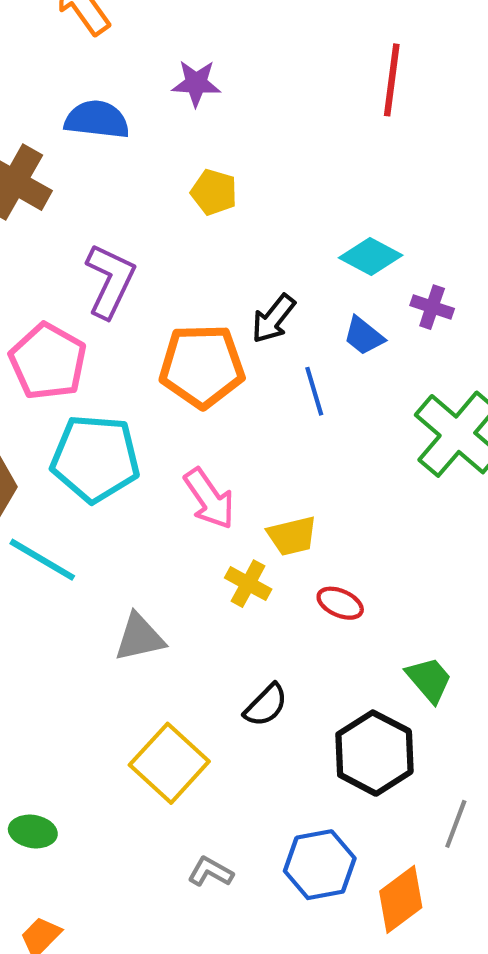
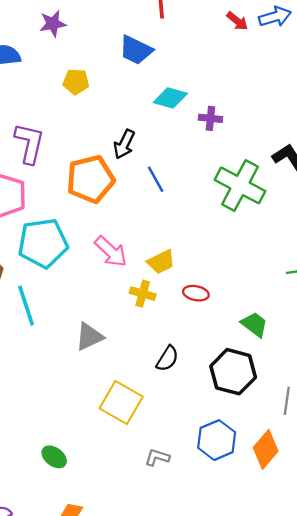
blue trapezoid: (364, 336) -> (136, 50), moved, size x1.4
cyan line: (42, 560) -> (26, 306), turned 54
green ellipse: (33, 832) -> (54, 457), turned 40

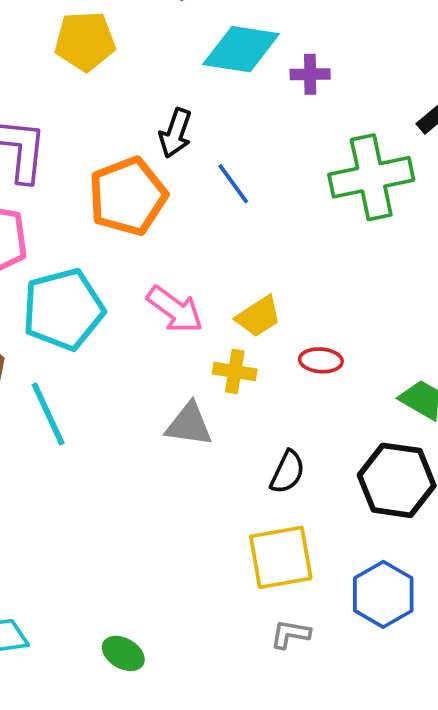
yellow pentagon: (76, 82) -> (85, 41), size x1.4
cyan diamond: (170, 98) -> (241, 49), size x1.4
green cross: (240, 185) -> (371, 177), turned -33
gray triangle: (89, 337) -> (189, 425), moved, turned 40
yellow square: (121, 402) -> (281, 557), moved, turned -33

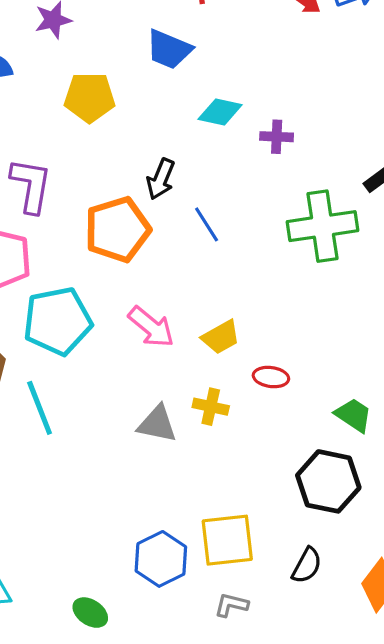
cyan diamond: (241, 49) -> (220, 112), size x0.7
yellow cross: (235, 372) -> (211, 407), moved
black semicircle: (287, 472) -> (307, 565), moved
blue hexagon: (383, 594) -> (161, 559), moved

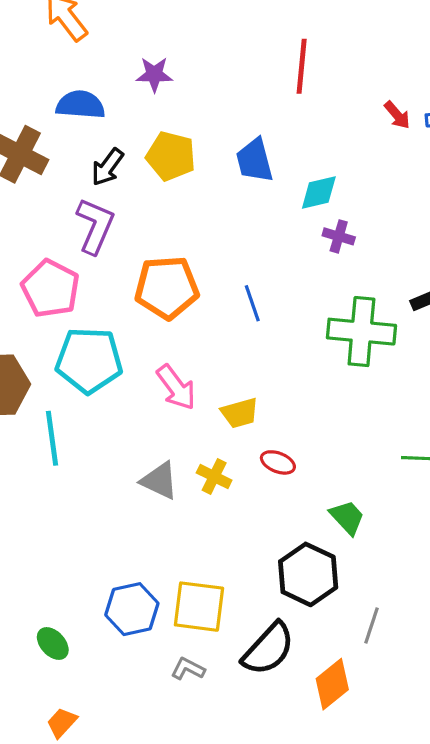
blue trapezoid: (169, 49) -> (255, 160), moved, turned 39
cyan diamond: (220, 112) -> (319, 193), moved, turned -39
black arrow: (161, 179) -> (107, 167), moved
black semicircle: (307, 565) -> (268, 649), size x1.6

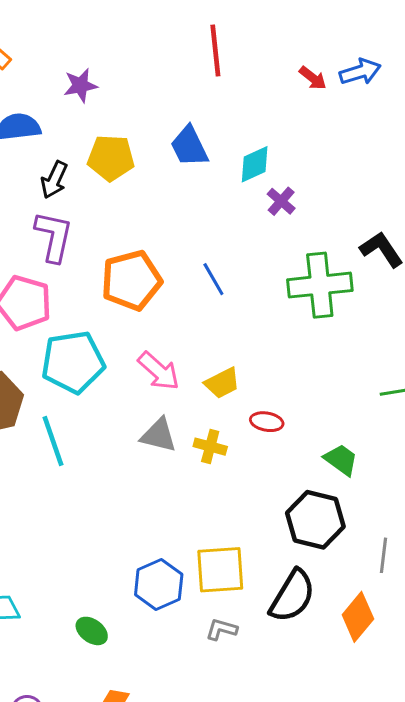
purple cross: (339, 236) -> (281, 201), turned 36
gray triangle: (159, 481) -> (159, 435), moved

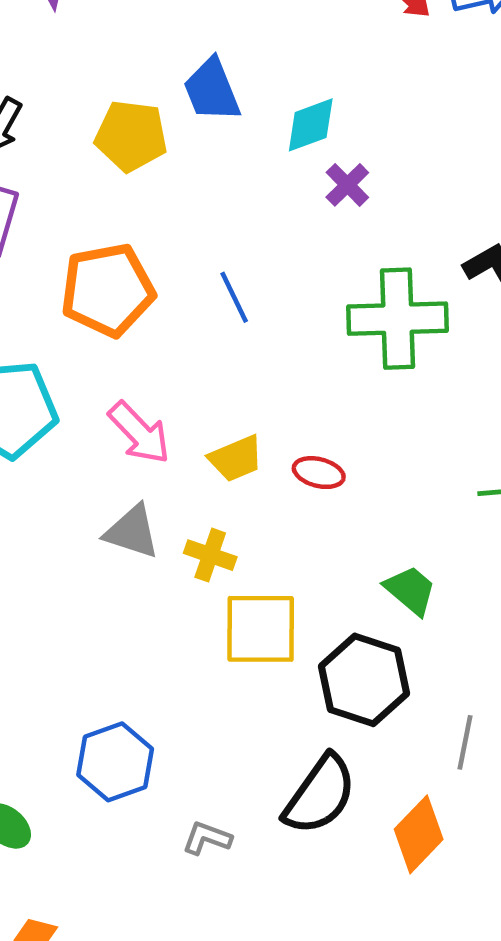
yellow pentagon: (111, 158) -> (131, 136), moved
red ellipse: (267, 422) -> (319, 473), moved
yellow square: (220, 570) -> (261, 629), moved

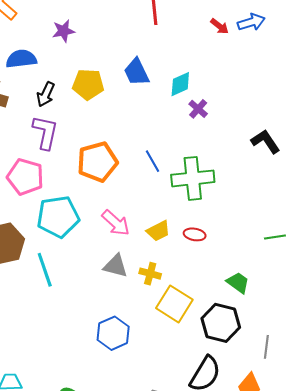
yellow pentagon: (131, 136) -> (88, 84), moved
green cross: (397, 319) -> (193, 178), moved
yellow square: (261, 629) -> (174, 304), turned 36
blue hexagon: (115, 762) -> (113, 333), moved

